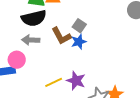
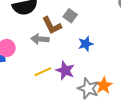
gray arrow: (31, 40) -> (40, 39), moved
blue star: (79, 42) -> (86, 44), moved

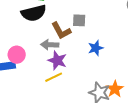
gray square: (70, 16) -> (79, 20), turned -32
purple star: (65, 70) -> (57, 60), moved

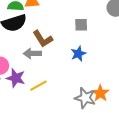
gray square: (79, 20) -> (81, 25), moved
purple star: (57, 60) -> (16, 78), moved

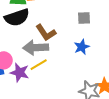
gray arrow: (32, 53) -> (36, 48), size x1.4
yellow line: (39, 86) -> (39, 65), moved

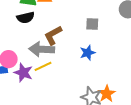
black semicircle: (17, 17) -> (26, 18), size x0.7
brown L-shape: (46, 33) -> (53, 35), turned 90

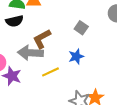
gray square: (92, 24) -> (81, 28), turned 32
yellow line: (43, 66) -> (51, 72), moved

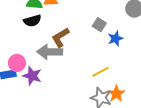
blue star: (76, 56) -> (115, 39), moved
yellow line: (51, 72) -> (101, 72), moved

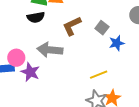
brown L-shape: (60, 37) -> (72, 26), moved

